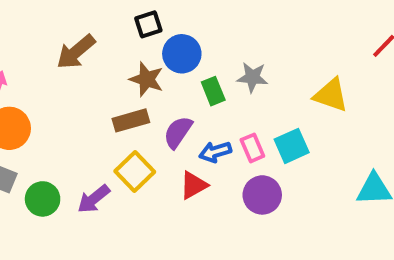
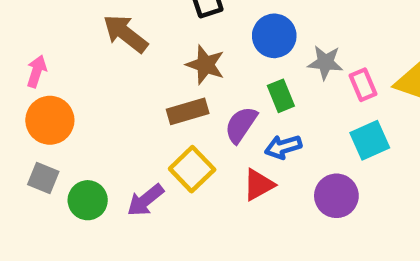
brown arrow: (76, 52) -> (125, 34), turned 78
blue circle: (182, 54) -> (274, 36), moved
green rectangle: (213, 91) -> (281, 96), moved
pink rectangle: (252, 148) -> (363, 85), moved

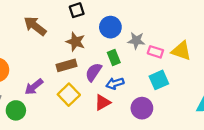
pink rectangle: (363, 85) -> (155, 52), turned -49
purple arrow: (145, 200) -> (34, 87), moved

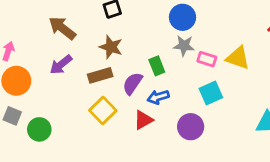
blue circle: (110, 27) -> (183, 17), moved
purple arrow: (34, 87) -> (61, 65), moved

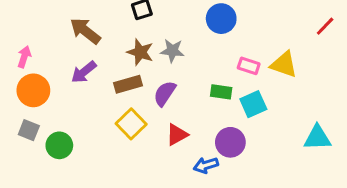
gray star: (184, 46) -> (172, 51), moved
green rectangle: (157, 66) -> (221, 92), moved, turned -60
blue arrow: (158, 97) -> (206, 165), moved

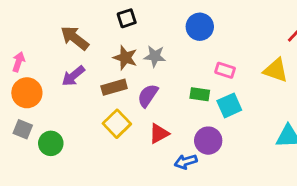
yellow triangle: (284, 64) -> (276, 70), moved

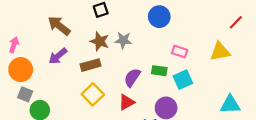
yellow triangle: (276, 70) -> (220, 52), turned -30
purple semicircle: (148, 96) -> (132, 77), moved
gray square: (23, 129) -> (25, 94), moved

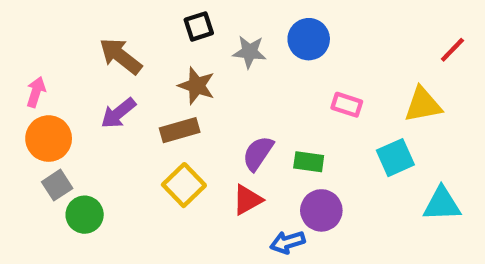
gray star: (123, 40) -> (249, 52), moved
green rectangle: (159, 71) -> (309, 162), moved
cyan square: (183, 80) -> (395, 158), moved
gray square: (25, 94) -> (57, 185), turned 35

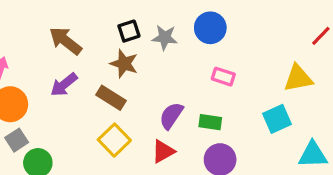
black square: (199, 26) -> (129, 31), moved
pink rectangle: (347, 105) -> (223, 77), moved
brown rectangle: (180, 130) -> (111, 98), turned 48

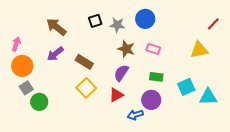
brown star: (124, 64) -> (126, 49), moved
cyan square: (277, 119) -> (186, 87), moved
green rectangle: (210, 122) -> (156, 77), moved

